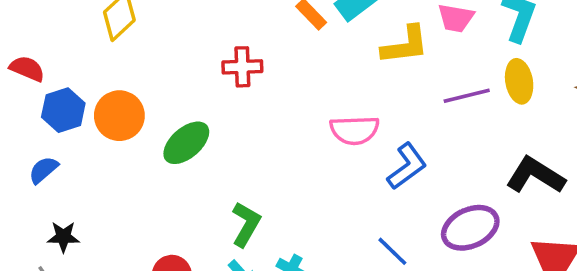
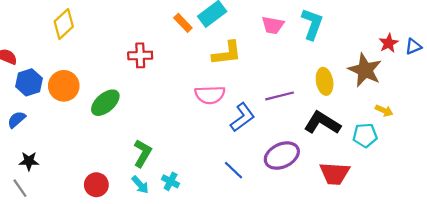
yellow L-shape: (405, 45) -> (227, 53), moved
yellow ellipse: (519, 81) -> (325, 81), moved
purple line: (467, 96) -> (280, 96), moved

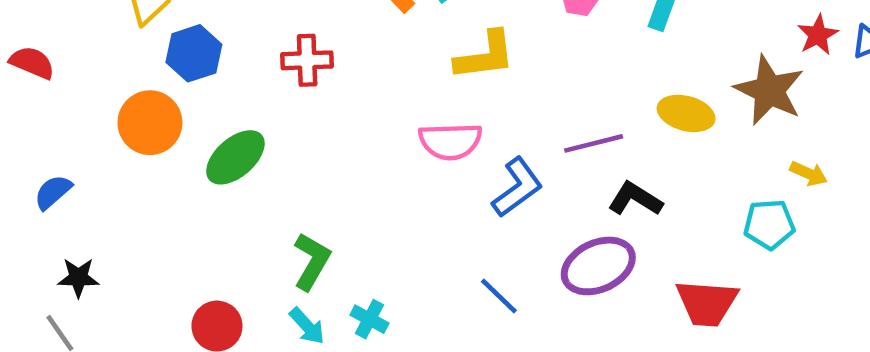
yellow ellipse: (325, 81) -> (686, 113), turned -65
blue hexagon: (29, 82) -> (194, 53), moved
black L-shape: (322, 123) -> (635, 199), moved, size x0.7

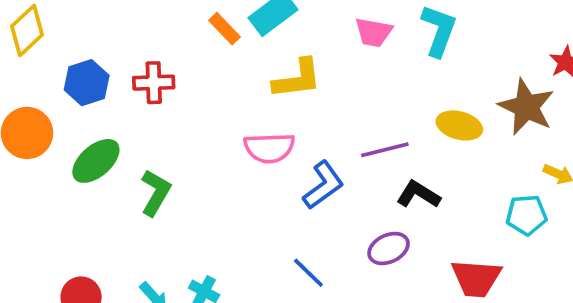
blue hexagon: (194, 53) -> (87, 83), moved
green L-shape: (312, 261) -> (156, 193), moved
purple ellipse: (598, 266) -> (389, 249), size x0.7

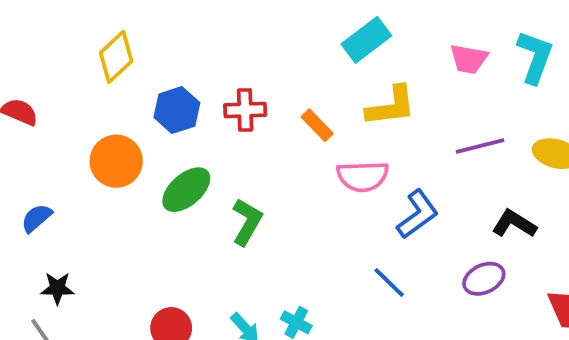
orange rectangle: (225, 29) -> (317, 125), moved
purple line: (385, 150) -> (480, 146), moved
blue line: (308, 273) -> (389, 283), moved

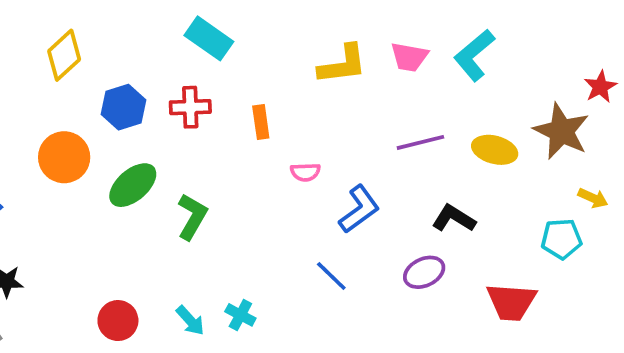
cyan rectangle: (366, 40) -> (209, 38), moved, turned 72
cyan L-shape: (535, 57) -> (474, 55), turned -150
yellow L-shape: (391, 106) -> (342, 64), moved
orange rectangle: (317, 125) -> (261, 122), turned 36
pink semicircle: (363, 176) -> (305, 172), size x0.6

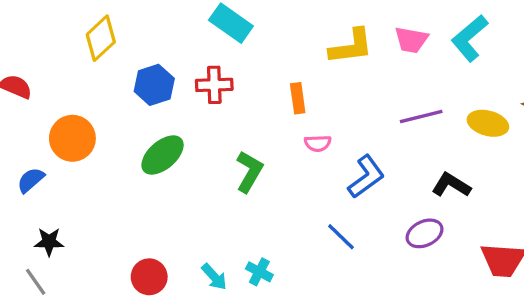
orange rectangle: (261, 122) -> (298, 98), moved
orange circle: (64, 157) -> (72, 138), moved
green L-shape: (192, 217) -> (249, 172), moved

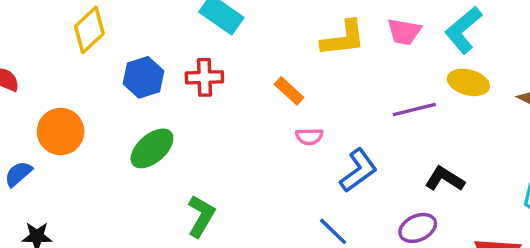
orange rectangle: (298, 98) -> (289, 91), turned -40
yellow ellipse: (488, 123) -> (468, 82), moved
green L-shape: (249, 172) -> (201, 216), moved

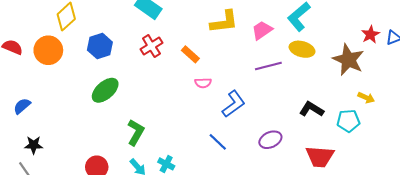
pink trapezoid: (404, 32) -> (262, 30), moved, turned 135
red cross: (204, 77) -> (151, 46), moved, turned -30
orange circle: (61, 131) -> (48, 50), moved
black L-shape: (445, 179) -> (311, 109), moved

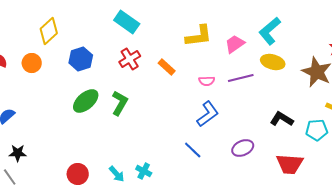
orange circle: (48, 50) -> (32, 63), size x0.7
pink semicircle: (203, 83) -> (207, 81), moved
green L-shape: (136, 132) -> (120, 103), moved

